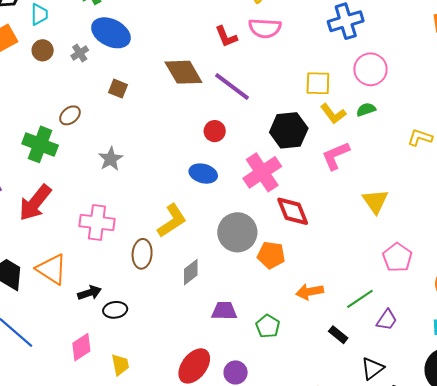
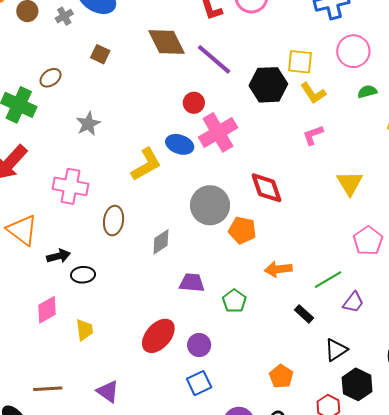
green semicircle: (366, 110) -> (367, 92), moved
black hexagon: (289, 130) -> (268, 85), moved
pink L-shape: (336, 156) -> (313, 135), size x0.7
pink cross: (262, 172) -> (218, 132), moved
yellow L-shape: (172, 221) -> (146, 164), moved

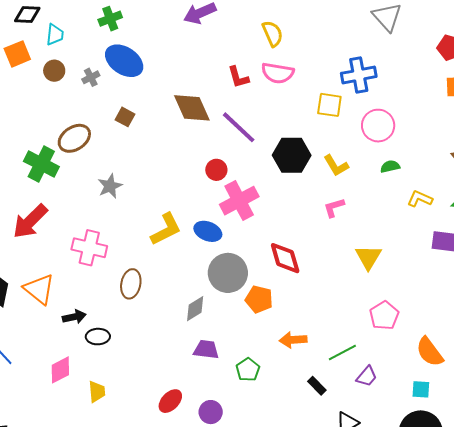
yellow square: (300, 62) -> (329, 105), moved
brown ellipse: (50, 78) -> (74, 138), size x1.5
blue ellipse: (180, 144) -> (208, 231), moved
gray diamond: (161, 242) -> (195, 309), moved
red ellipse: (158, 336) -> (170, 401), size x0.7

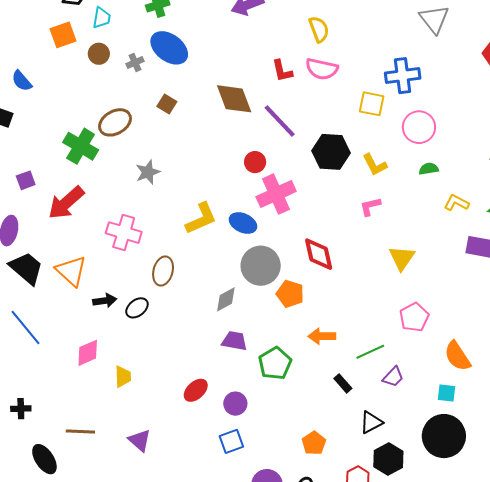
black ellipse: (98, 337) -> (137, 308), moved, turned -40
green pentagon: (248, 370) -> (275, 363), size x1.4

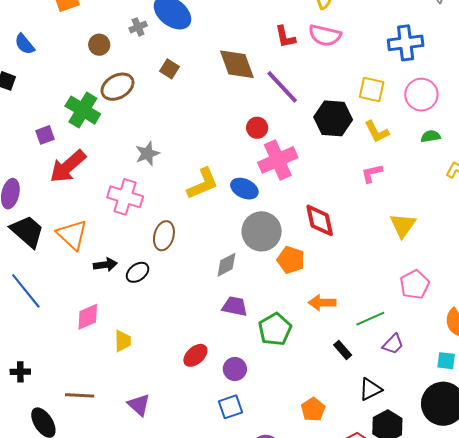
brown circle: (99, 54) -> (99, 45), moved
yellow square: (372, 104) -> (372, 90), moved
gray star: (148, 172) -> (147, 154), moved
purple square: (26, 180) -> (45, 135), moved

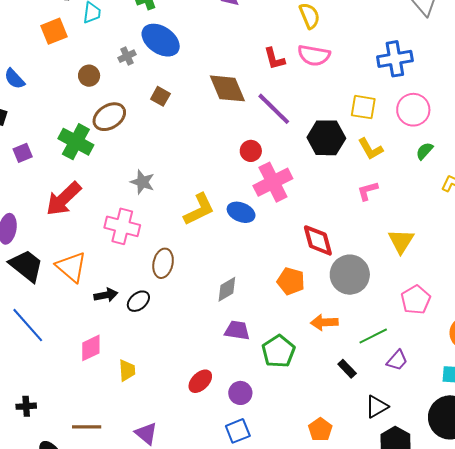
purple square: (45, 135) -> (23, 153), moved
green semicircle: (431, 136) -> (425, 151), turned -36
gray star: (147, 154) -> (142, 182), turned -30
gray circle: (262, 231) -> (350, 275), moved

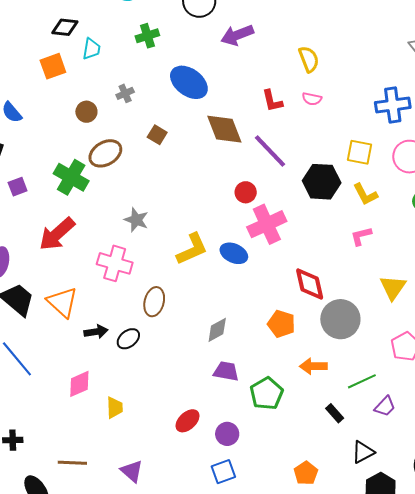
blue ellipse: (161, 40) -> (189, 82), moved
pink semicircle: (314, 55) -> (312, 99), size x0.6

